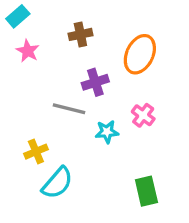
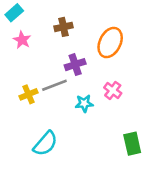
gray line: (69, 109) -> (54, 85), turned -35
yellow cross: (36, 152) -> (28, 94), moved
green rectangle: (146, 191) -> (132, 144), moved

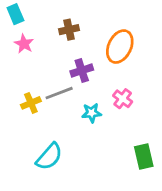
cyan rectangle: (14, 13) -> (15, 14), turned -72

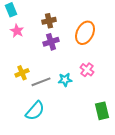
purple cross: (82, 71) -> (51, 42), moved
gray line: (59, 93) -> (41, 82), moved

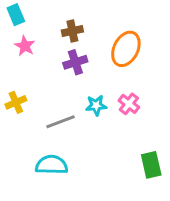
yellow cross: (22, 73) -> (16, 102), moved
cyan star: (65, 80) -> (96, 105), moved
cyan semicircle: (35, 111) -> (52, 165), turned -130

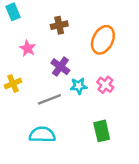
pink star: (25, 46) -> (28, 48), moved
purple cross: (75, 62) -> (60, 67), moved, turned -36
green rectangle: (151, 165) -> (102, 131), moved

